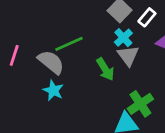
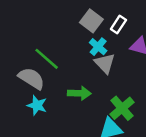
green line: (69, 44) -> (47, 59), turned 72
green arrow: (105, 69) -> (79, 93), moved, turned -50

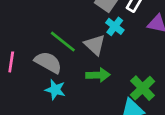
gray triangle: (105, 63) -> (95, 45), moved

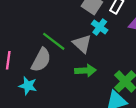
gray semicircle: (48, 62) -> (41, 60), turned 90
cyan star: (55, 90) -> (28, 86), moved

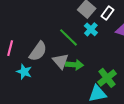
green line: (54, 41) -> (69, 37), moved
gray triangle: (82, 44) -> (61, 61), moved

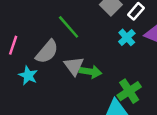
cyan cross: (91, 29) -> (127, 37), moved
green line: (69, 37) -> (69, 27), moved

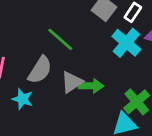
cyan cross: (127, 37) -> (126, 43), size x1.5
gray triangle: (74, 66) -> (72, 82), turned 40

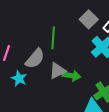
green line: (60, 39) -> (53, 38), turned 45

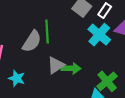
gray semicircle: (35, 59) -> (32, 41), moved

